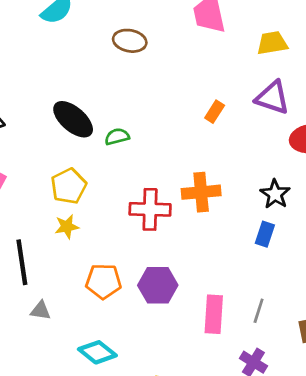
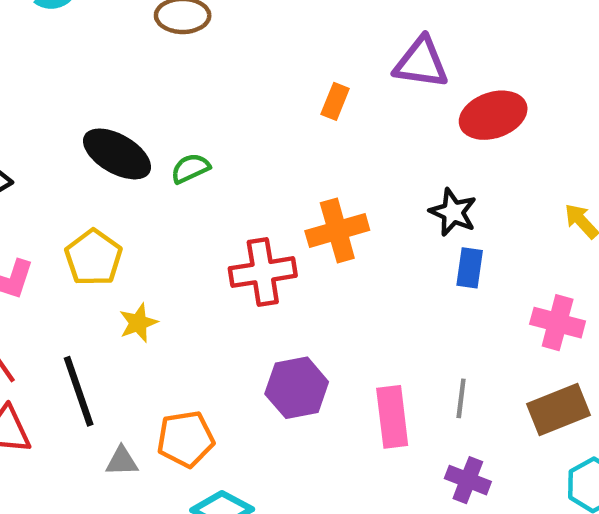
yellow pentagon: (69, 186) -> (93, 258), moved
blue rectangle: (265, 234) -> (470, 268), moved
orange pentagon: (103, 281) -> (186, 439), moved

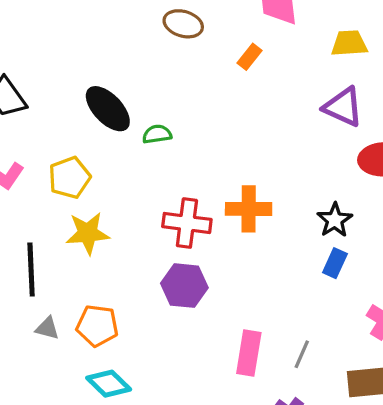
orange rectangle: (335, 101) -> (250, 57), moved
yellow star: (138, 323) -> (88, 233), size x1.5
purple hexagon: (297, 388) -> (184, 286), moved

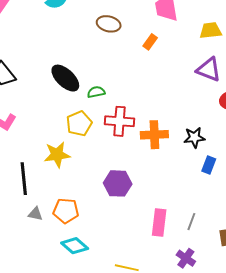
yellow pentagon: (69, 178) -> (79, 124), moved
black star: (335, 220) -> (194, 137), moved, turned 30
red cross: (187, 223) -> (119, 121), moved

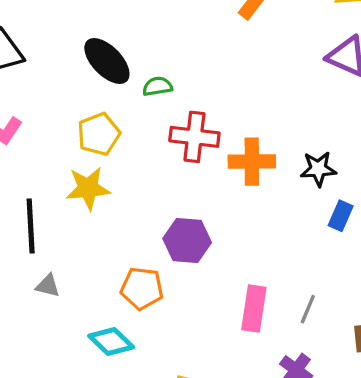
yellow pentagon: (79, 124) -> (99, 134), moved
orange pentagon: (66, 211) -> (142, 288), moved

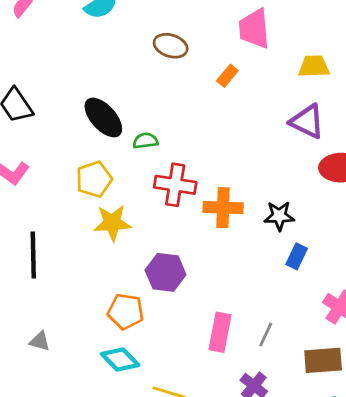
yellow star: (88, 188) -> (112, 223), moved
gray triangle: (48, 286) -> (40, 341), moved
cyan diamond: (111, 341) -> (120, 360), moved

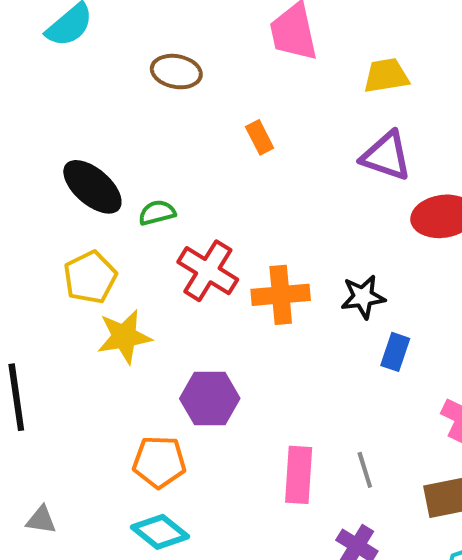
orange rectangle: (227, 76) -> (260, 137), moved, turned -60
red cross: (175, 185) -> (208, 271), turned 30
gray line: (266, 335) -> (365, 470), turned -35

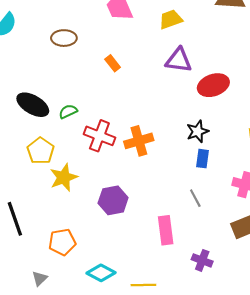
black star: (363, 297) -> (197, 131), moved
orange pentagon: (159, 462) -> (62, 242), moved
gray line: (365, 470) -> (195, 198), moved
gray triangle: (41, 520) -> (40, 279), turned -42

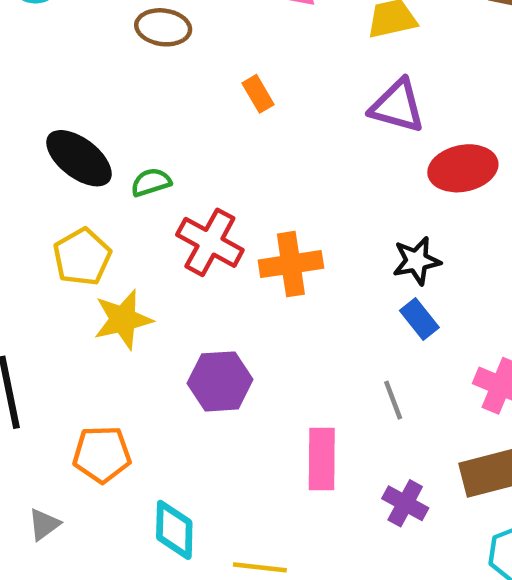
blue rectangle: (202, 159) -> (419, 319), turned -54
purple cross: (202, 260) -> (405, 503), moved
cyan diamond: (101, 273) -> (174, 530), turned 56

